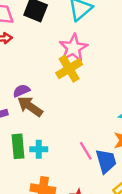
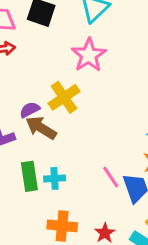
yellow cross: (69, 69) -> (64, 97), moved

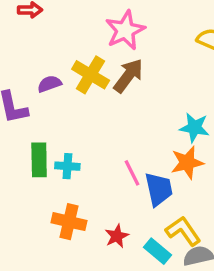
yellow cross: (64, 97) -> (91, 75), turned -32
brown arrow: (41, 128) -> (128, 76), moved, turned 88

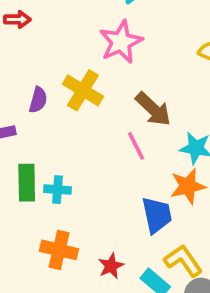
brown arrow: (128, 76) -> (153, 109), moved, turned 96
purple semicircle: (49, 84) -> (38, 100), turned 125
pink line: (132, 173) -> (136, 146), moved

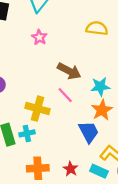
pink star: (121, 42) -> (39, 37), size x0.6
yellow cross: (83, 90) -> (38, 109), moved

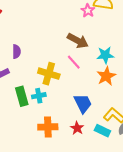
pink star: (39, 37) -> (88, 11), moved
blue trapezoid: (89, 132) -> (83, 103), moved

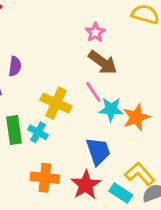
pink star: (88, 11) -> (95, 32), moved
cyan star: (105, 55) -> (111, 109), moved
cyan cross: (39, 96) -> (38, 132), turned 32
red star: (77, 128) -> (86, 185), size x1.5

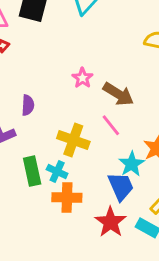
pink star: (95, 32) -> (82, 78), moved
cyan star: (111, 109) -> (132, 164), moved, turned -30
orange cross: (45, 178) -> (67, 197), moved

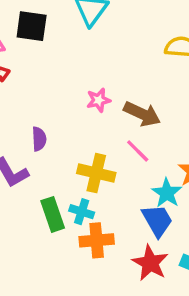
pink star: (82, 78) -> (99, 100), turned 30

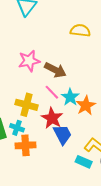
pink star: (99, 100) -> (29, 61), size x1.5
cyan star: (167, 193) -> (70, 97), moved
red star: (150, 263) -> (52, 118), moved

